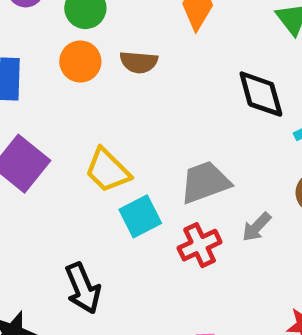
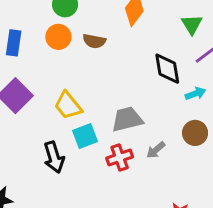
black arrow: (83, 288) -> (54, 157), moved

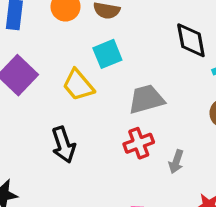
cyan square: (85, 136) -> (107, 54), moved
gray arrow: (156, 150) -> (176, 162), moved, turned -30

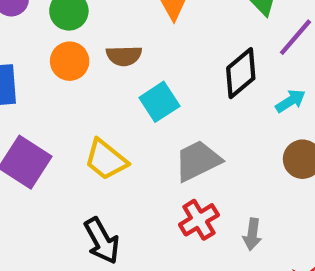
black diamond: (191, 40) -> (241, 73), turned 72
cyan square: (107, 54) -> (159, 102), moved

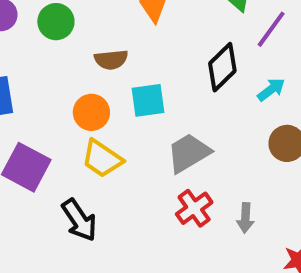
orange circle: (70, 61) -> (91, 112), moved
cyan square: (159, 102) -> (148, 100), turned 30
black arrow: (102, 241) -> (79, 220), moved

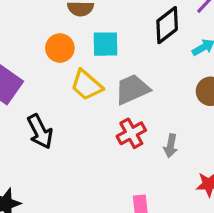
yellow trapezoid: (102, 159) -> (87, 85), moved

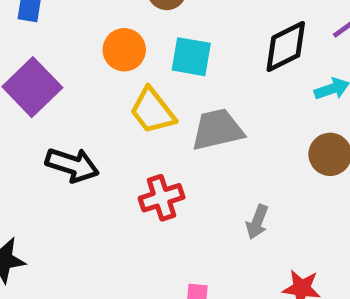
black arrow: (40, 131) -> (72, 165), turned -56
red cross: (131, 133) -> (162, 198), moved

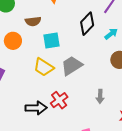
orange circle: (124, 50) -> (13, 41), moved
black arrow: (72, 165) -> (36, 108), moved

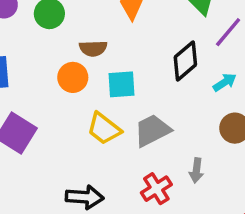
orange circle: (13, 41) -> (73, 77), moved
gray arrow: (100, 96) -> (196, 170), moved
red cross: (59, 100) -> (156, 189), moved

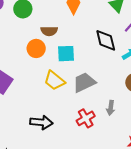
black diamond: (185, 61) -> (106, 40), turned -65

